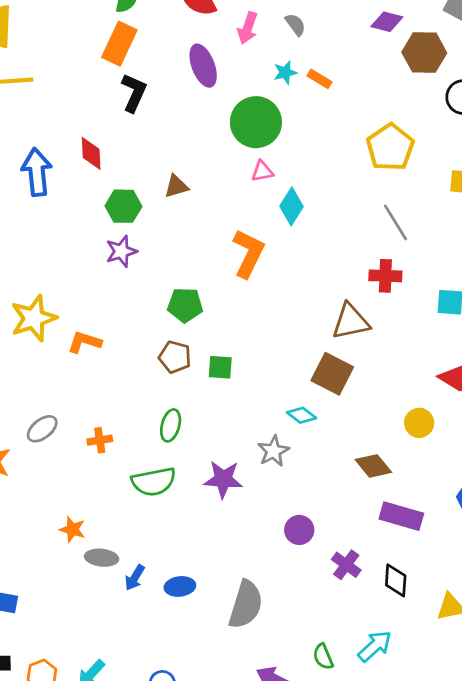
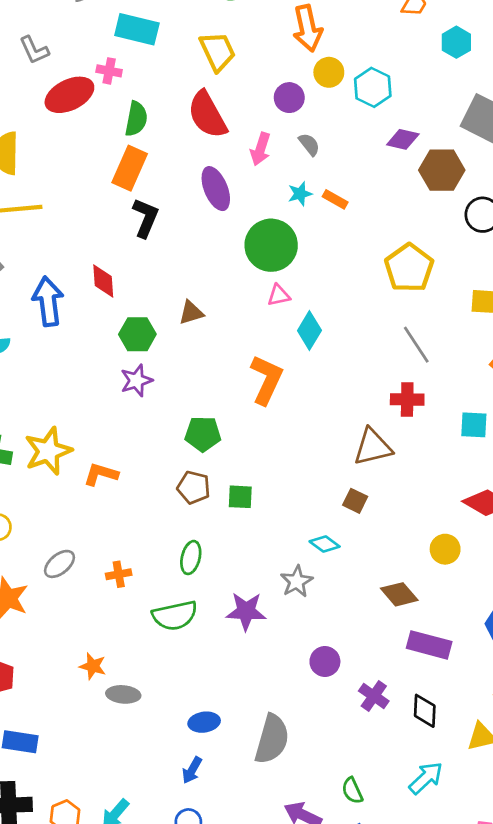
brown square: (332, 374) -> (355, 501), size x0.6
blue arrow: (135, 578) -> (192, 770), moved
cyan arrow: (375, 646) -> (426, 778), moved

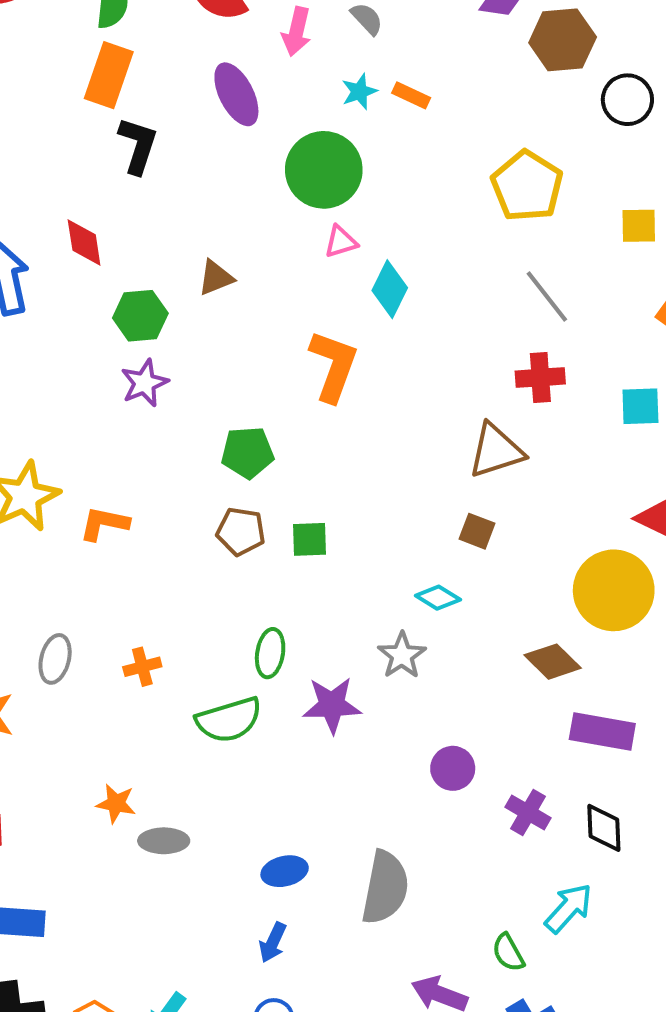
yellow circle: (445, 549) -> (614, 590), size x1.8
green ellipse: (191, 558) -> (270, 653), moved
gray ellipse: (59, 564) -> (55, 659), turned -32
cyan arrow: (426, 778) -> (569, 908), moved

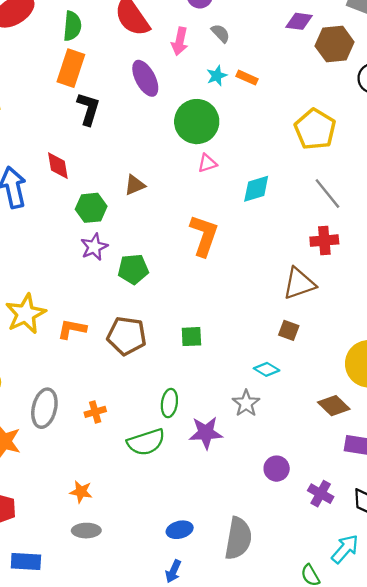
cyan diamond: (390, 289) -> (256, 189), moved, turned 48
green pentagon: (248, 452) -> (133, 269), moved
brown pentagon: (241, 531) -> (127, 336), moved, size x1.4
gray ellipse: (55, 659) -> (44, 408), size x1.4
gray ellipse: (164, 841) -> (86, 531), moved

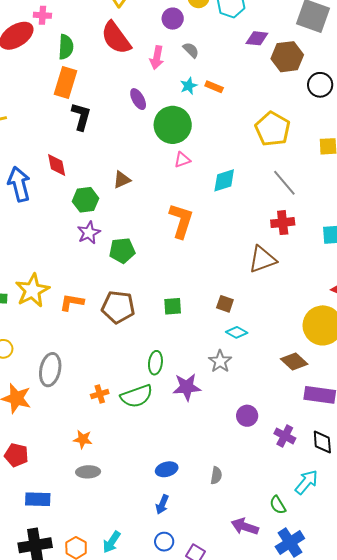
purple ellipse: (145, 78) -> (138, 99), moved, size x0.7
brown square: (289, 330) -> (225, 304), moved
orange cross: (95, 412) -> (100, 394), moved
gray semicircle: (238, 538) -> (216, 475), size x0.5

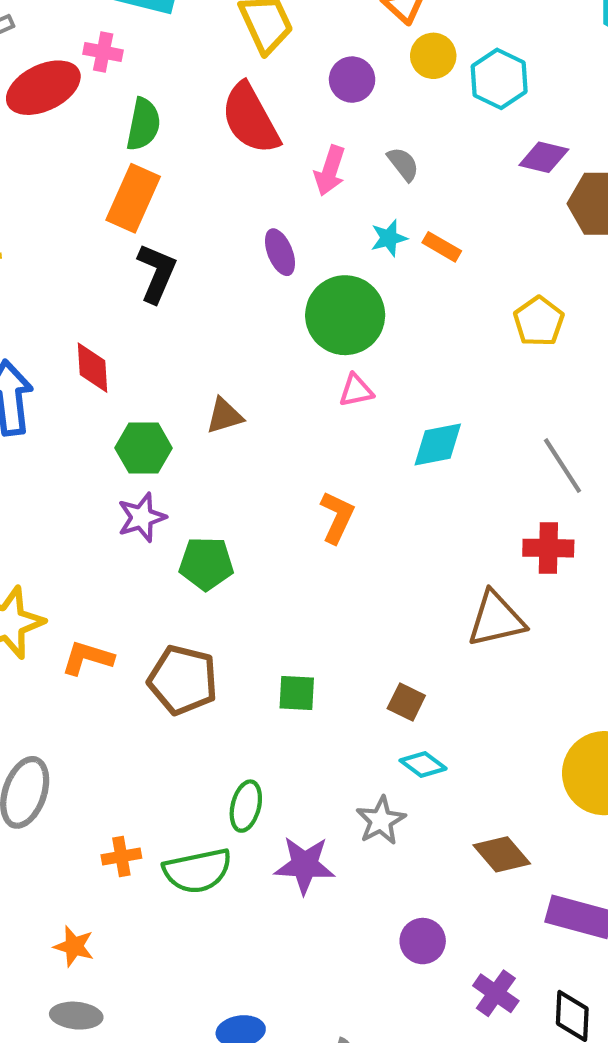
purple circle: (173, 19) -> (352, 80), moved
yellow pentagon: (273, 129) -> (539, 321), moved, size x0.7
orange L-shape: (181, 221) -> (337, 517), size x0.7
brown diamond: (294, 362) -> (502, 854), moved

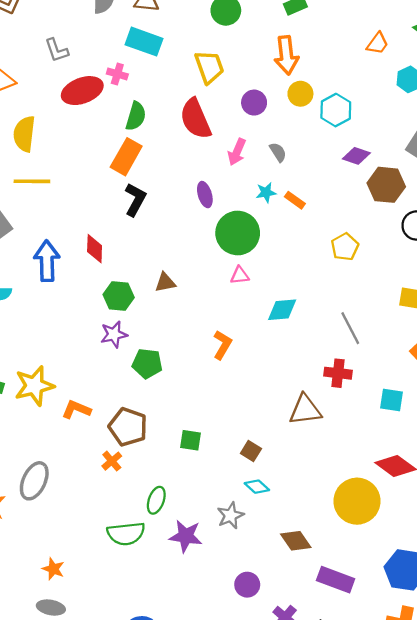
orange cross: (121, 856) -> (112, 461), moved, turned -36

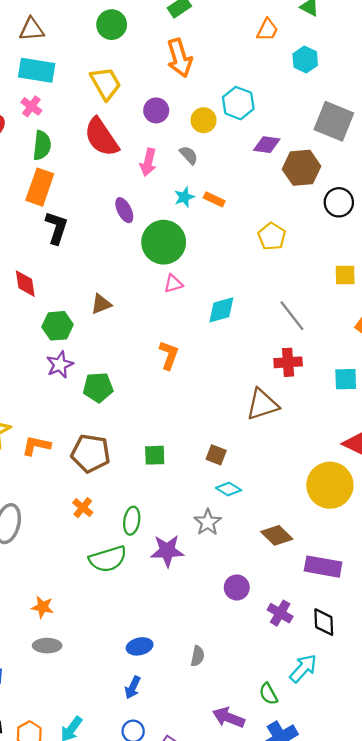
pink cross: (117, 74) -> (31, 106), moved, turned 30
yellow circle: (300, 94) -> (204, 120), moved
orange cross: (112, 461) -> (83, 508), moved

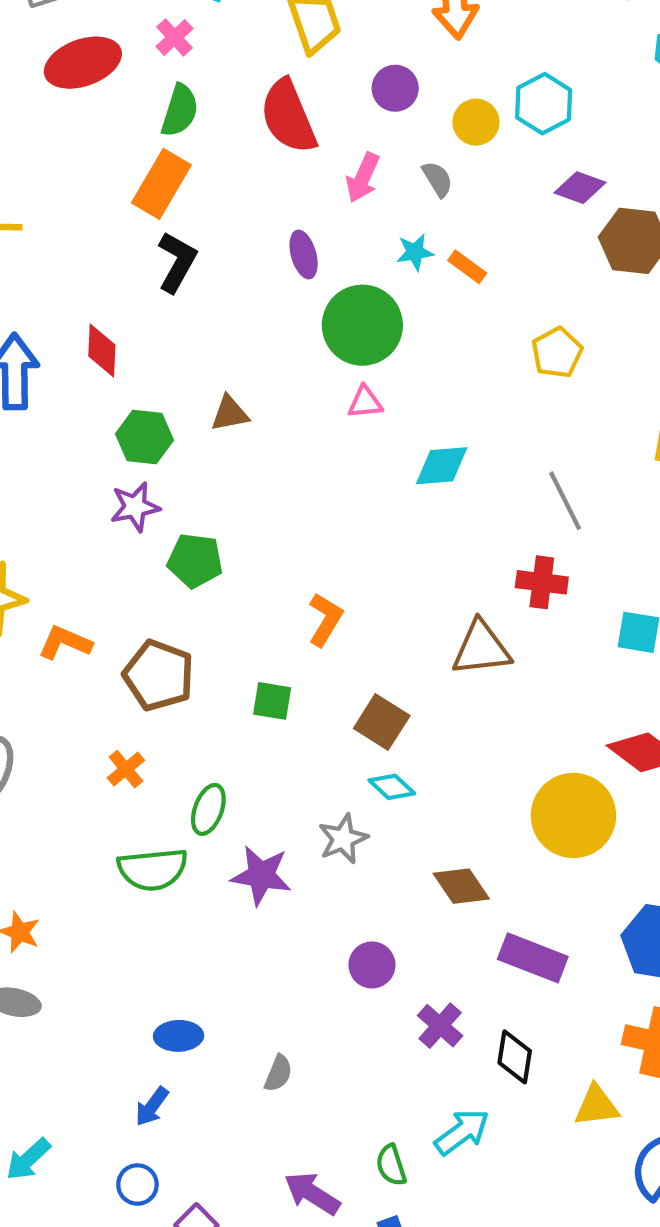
orange L-shape: (169, 355) -> (325, 619), moved
brown square: (216, 455) -> (382, 722), size x1.4

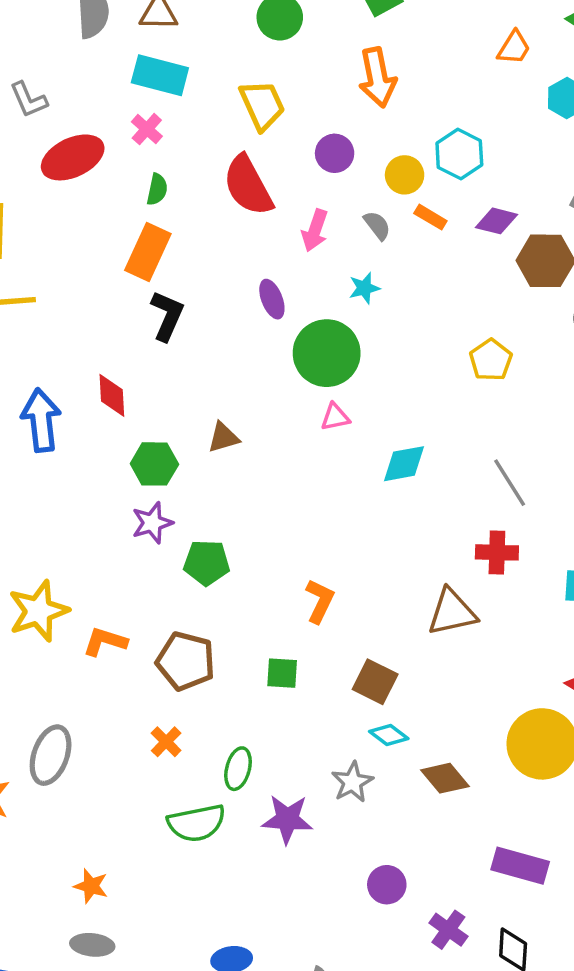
green semicircle: (180, 111) -> (157, 189), size x0.7
orange rectangle: (467, 267) -> (430, 217), moved
brown diamond: (461, 886) -> (445, 778), moved

